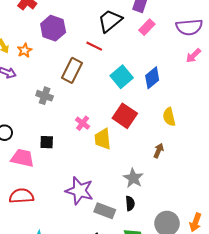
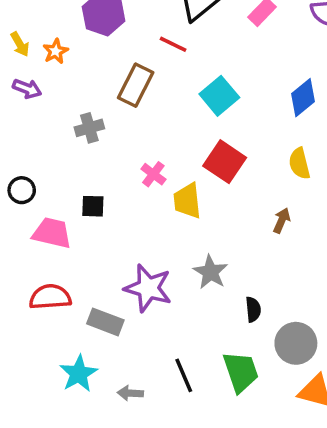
blue diamond: (152, 78) -> (303, 98), moved
gray cross: (45, 96) -> (89, 128), turned -35
gray star: (133, 178) -> (210, 272), moved
black semicircle: (130, 203) -> (253, 309), moved
gray rectangle: (105, 211) -> (105, 322), moved

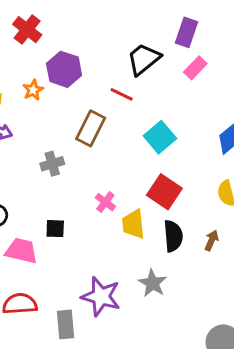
orange star: (56, 51) -> (33, 90), moved
black semicircle: (253, 309) -> (173, 236), moved, size x1.5
gray rectangle: (105, 322) -> (66, 324), turned 64

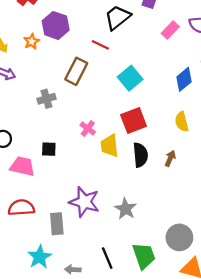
pink rectangle: (195, 68) -> (170, 30), moved
red square: (164, 192) -> (134, 121), turned 35
gray star: (153, 283) -> (126, 209), moved

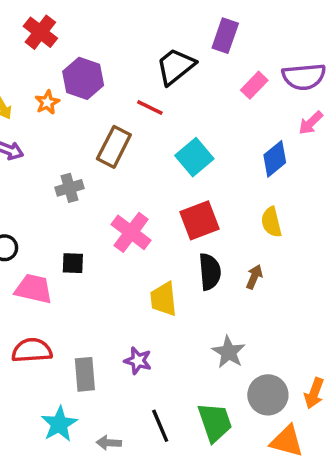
pink cross: (88, 129) -> (131, 232), size x1.6
yellow trapezoid: (110, 146) -> (164, 299), moved
purple star: (84, 202) -> (138, 361), moved, size x0.6
gray star: (126, 209) -> (229, 352), moved

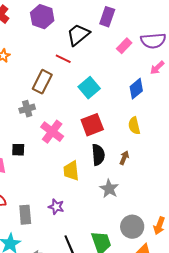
purple hexagon: (83, 78) -> (42, 17), moved
gray cross: (69, 188) -> (27, 109), moved
gray star: (229, 352) -> (109, 189), moved

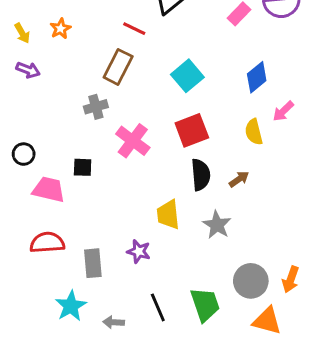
red line: (63, 59) -> (134, 29), moved
pink arrow: (157, 68) -> (283, 111), moved
brown arrow: (124, 158) -> (239, 179), turned 32
yellow trapezoid: (71, 171) -> (168, 215), moved

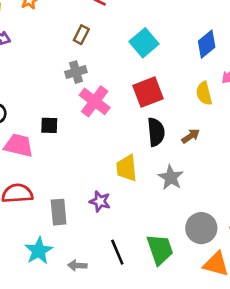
brown rectangle: (118, 67) -> (81, 35), size x0.6
gray cross: (96, 107) -> (76, 72), moved

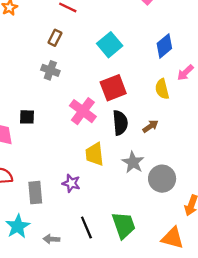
gray cross: (76, 72) -> (50, 70), turned 36
pink cross: (95, 101) -> (83, 111), moved
gray circle: (201, 228) -> (162, 179), moved

